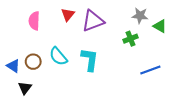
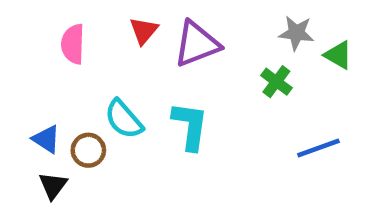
green cross: (131, 39) -> (276, 82), turned -32
brown circle: (33, 62) -> (88, 150), moved
blue triangle: (13, 66) -> (46, 139), moved

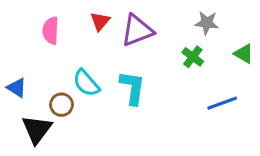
green triangle: (338, 55) -> (244, 54), moved
blue triangle: (46, 139) -> (17, 88), moved
black triangle: (53, 186) -> (37, 129), size x1.5

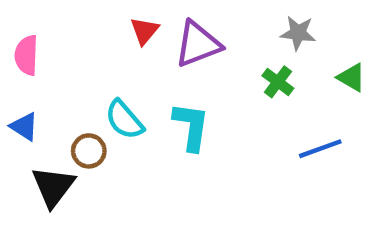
pink semicircle: (51, 31) -> (26, 55), moved

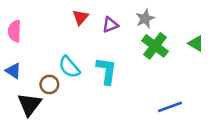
gray star: (298, 33) -> (145, 19), moved, turned -30
purple triangle: (198, 44) -> (110, 25), size x0.6
green cross: (278, 82) -> (155, 46), size x1.5
blue line: (320, 149) -> (170, 107), moved

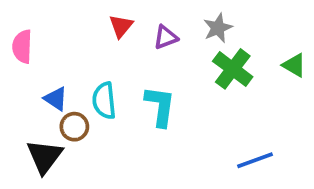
cyan semicircle: (69, 67) -> (104, 101), turned 35
blue triangle: (13, 71) -> (56, 99), moved

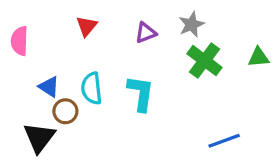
red triangle: (121, 26) -> (87, 26), moved
green triangle: (294, 65) -> (259, 57), turned -35

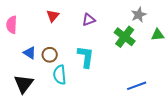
gray star: (191, 25) -> (139, 15), moved
cyan semicircle: (92, 88) -> (60, 75), moved
brown circle: (65, 111) -> (50, 55), moved

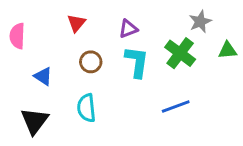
brown circle: (50, 55) -> (91, 62), moved
cyan L-shape: (86, 57) -> (137, 62), moved
blue line: (137, 86) -> (176, 107), moved

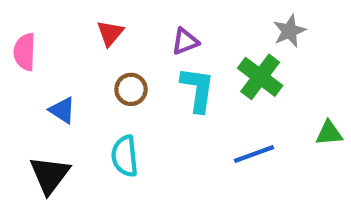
green triangle: (228, 50) -> (329, 133), moved

